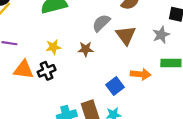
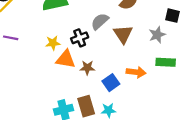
brown star: (86, 49) -> (87, 68), moved
orange triangle: (24, 70) -> (66, 59), moved
black cross: (47, 71) -> (80, 38), moved

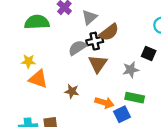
black cross: (80, 38) -> (95, 41), moved
brown star: (87, 68) -> (72, 91), moved
blue square: (111, 83) -> (122, 114), moved

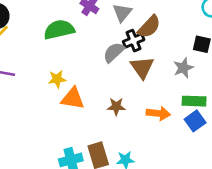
blue square: (122, 114) -> (195, 121), moved

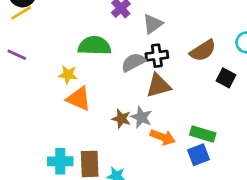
brown semicircle: (149, 27) -> (203, 51), moved
green semicircle: (59, 30) -> (94, 46), moved
brown triangle: (142, 67) -> (158, 86), turned 35
gray star: (183, 68) -> (141, 117), moved, turned 30

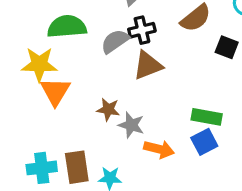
yellow star: (68, 75) -> (39, 64), size x1.5
orange triangle: (79, 99) -> (55, 91), turned 44
gray star: (141, 117) -> (131, 125), moved
orange arrow: (163, 137) -> (159, 149), moved

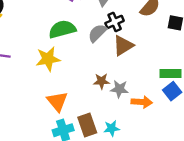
orange triangle: (55, 91) -> (57, 101), moved

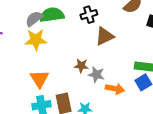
black cross: (115, 22) -> (89, 15), moved
gray semicircle: (97, 33) -> (34, 19), moved

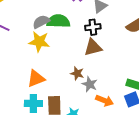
brown triangle: (105, 36) -> (93, 47), moved
orange triangle: (39, 79) -> (36, 79), turned 30

